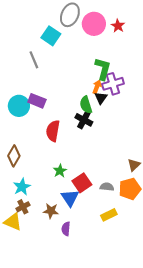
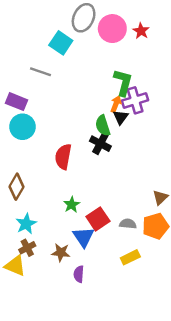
gray line: (34, 60) -> (40, 72), turned -48
purple rectangle: (37, 101) -> (17, 102), moved

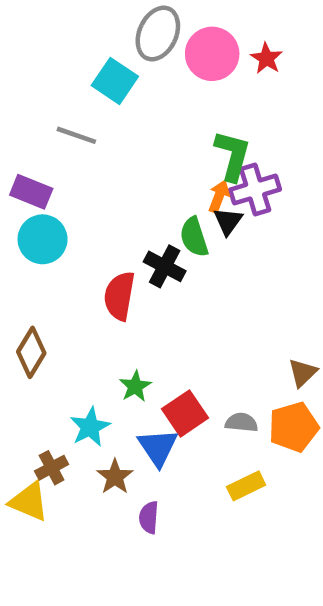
black cross: (100, 144) -> (165, 266), moved
cyan star: (26, 224) -> (90, 427), moved
brown star: (61, 253) -> (115, 477), turned 30

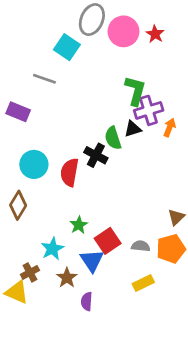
orange arrow: (219, 196) -> (170, 128), moved
black triangle: (228, 221) -> (133, 129), turned 36
cyan circle: (43, 239) -> (34, 164), moved

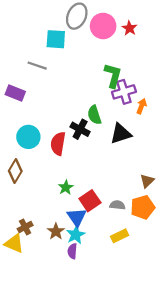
cyan square: (67, 47) -> (56, 39), turned -30
black triangle: (133, 129) -> (121, 134), moved, size x1.5
cyan star: (52, 249) -> (76, 235), moved

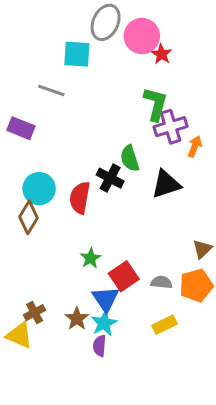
red star: (129, 28) -> (161, 54), moved
brown diamond: (15, 171) -> (28, 217), moved

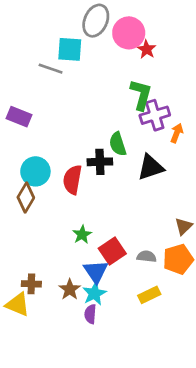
gray line: (51, 90) -> (51, 69), moved
black cross: (110, 178) -> (100, 162), turned -30
brown cross: (35, 313) -> (31, 284), turned 30

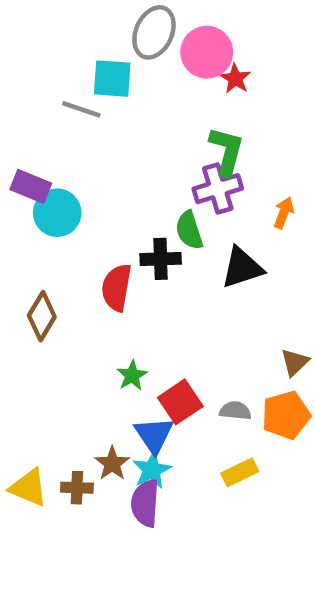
purple cross: (155, 115) -> (218, 189), moved
cyan circle: (35, 171) -> (57, 213), moved
brown cross: (31, 284) -> (77, 488), moved
purple semicircle: (90, 314) -> (145, 503), size x1.5

